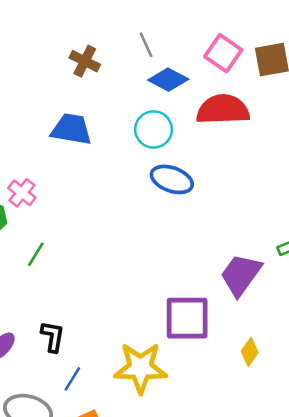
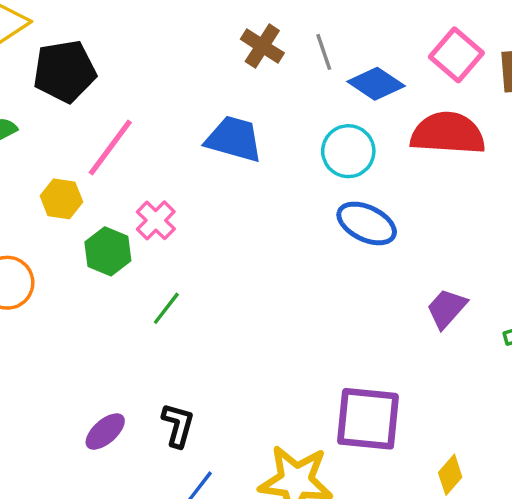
gray line: (146, 45) -> (324, 52), moved
purple trapezoid: (241, 275) -> (447, 308), moved, size x0.7

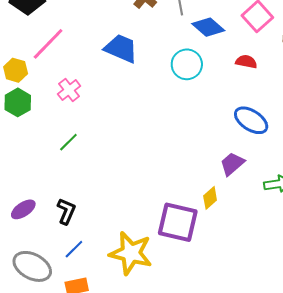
red semicircle: (448, 133) -> (246, 62), size x0.5
blue ellipse: (367, 223) -> (251, 120), moved
green hexagon: (108, 251) -> (18, 102), moved
yellow diamond: (450, 475) -> (210, 198), moved

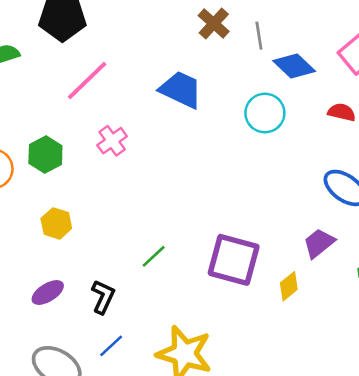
yellow hexagon: (16, 70) -> (56, 223), moved
green line: (68, 142) -> (154, 256), moved
purple square: (178, 222) -> (234, 260), moved

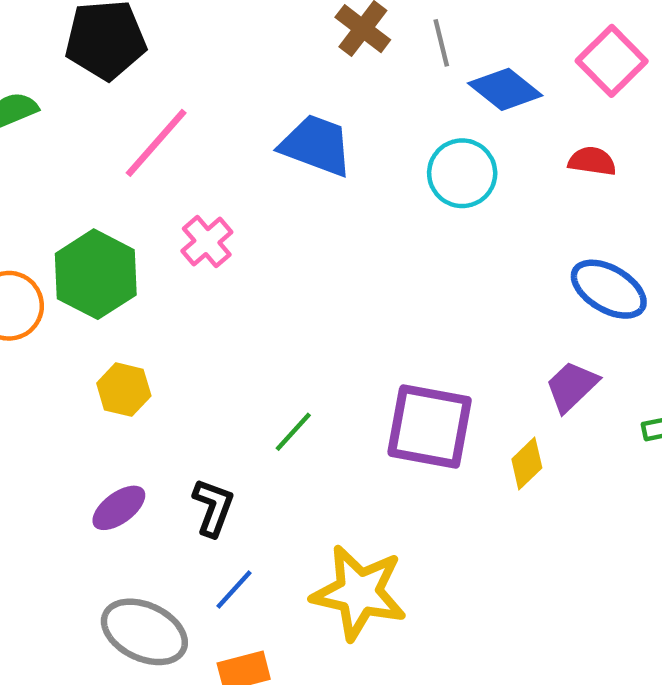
green hexagon: (45, 155) -> (96, 274), size x1.4

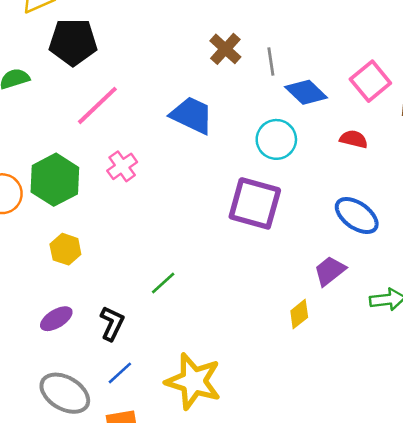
purple square: (430, 427) -> (255, 203), moved

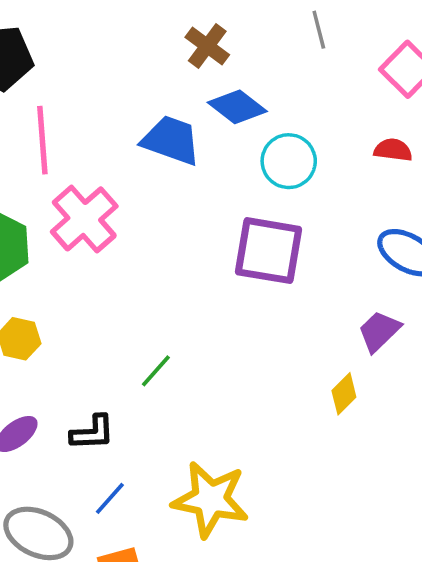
gray line: (271, 61) -> (319, 30), moved
blue diamond: (306, 92) -> (237, 107), moved
pink line: (97, 105) -> (42, 140), turned -45
pink cross: (122, 166) -> (84, 219), size x1.6
black L-shape: (112, 323) -> (92, 433), turned 68

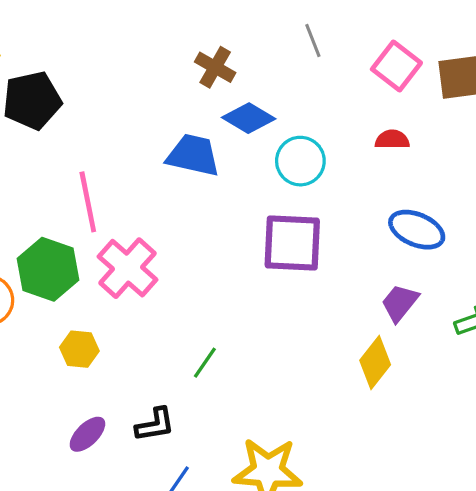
pink line: (42, 140) -> (88, 202), moved
pink cross: (84, 219) -> (127, 268), moved
yellow diamond: (344, 394) -> (375, 362), size x1.4

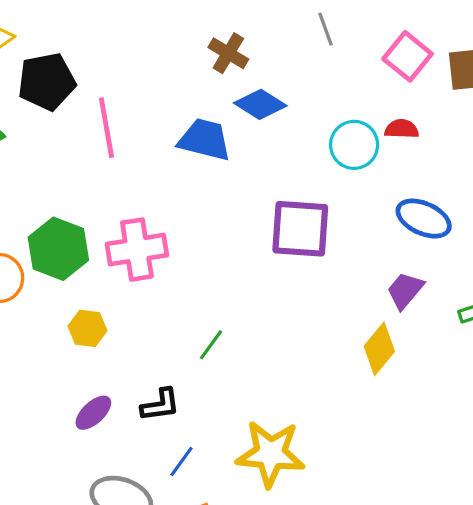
cyan circle: (300, 161) -> (354, 145), moved
pink line: (88, 202) -> (106, 128), moved
pink cross: (127, 268) -> (137, 250), turned 38

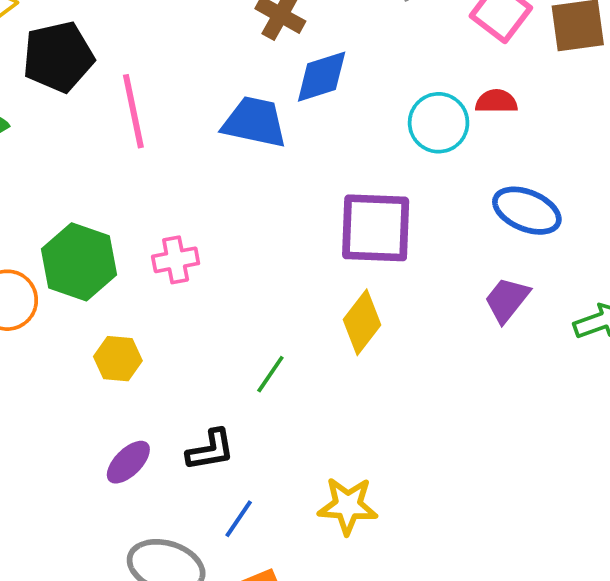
blue diamond: (260, 104) -> (322, 77), turned -48
pink cross: (137, 250) -> (176, 260), size x0.6
yellow diamond: (379, 349) -> (362, 322), moved
yellow star: (270, 454) -> (348, 506), size x0.7

